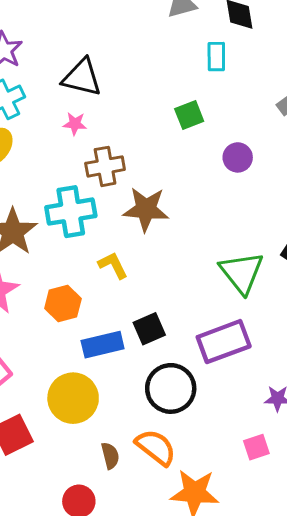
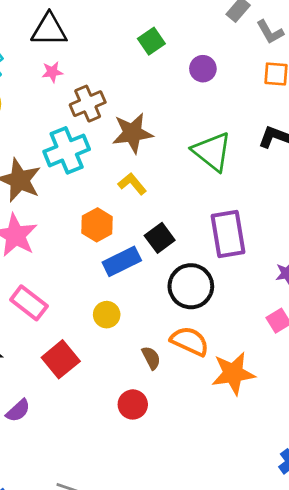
yellow L-shape: (113, 265) -> (132, 184), moved
green triangle: (242, 273) -> (212, 152), moved
orange hexagon: (63, 303) -> (97, 225), moved
purple rectangle: (224, 342) -> (228, 234), turned -66
yellow circle: (73, 398) -> (107, 315), size x0.6

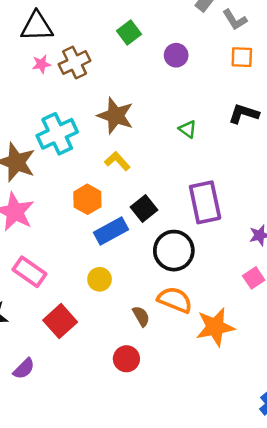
brown cross: (88, 104) -> (75, 63), moved
brown star: (132, 133) -> (116, 116), turned 30
green triangle: (212, 152) -> (188, 129), size x0.5

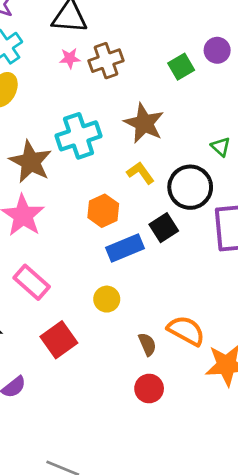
green square: (129, 33) -> (181, 67), moved
purple circle: (176, 55) -> (217, 50), moved
black circle: (174, 251) -> (190, 187), moved
red circle: (126, 359) -> (149, 388), moved

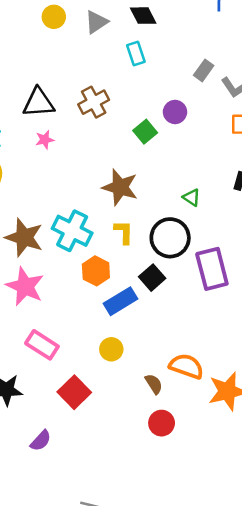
brown cross: (106, 61) -> (94, 102), moved
cyan cross: (79, 136) -> (72, 231), moved, turned -36
yellow L-shape: (140, 173) -> (124, 232), turned 45

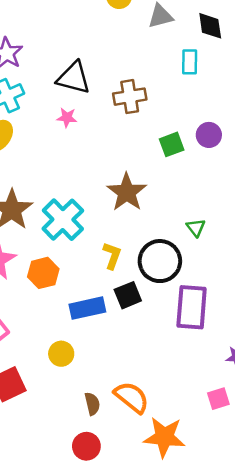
yellow L-shape: (124, 232) -> (112, 256), moved
orange hexagon: (96, 271) -> (43, 273), moved

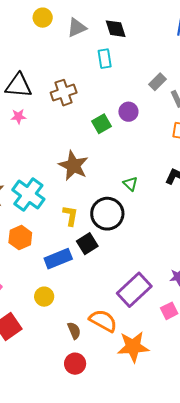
purple rectangle: (192, 307) -> (134, 290), moved, turned 52

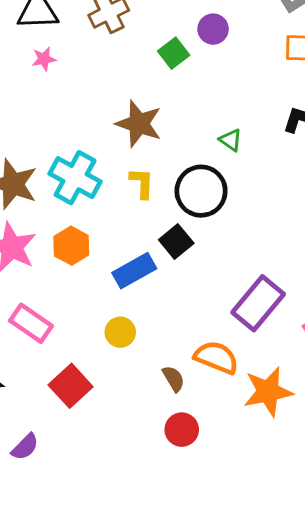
yellow L-shape: (70, 216) -> (142, 183), moved

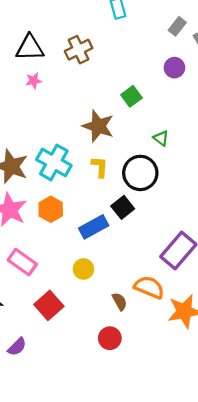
purple circle: (213, 29) -> (174, 68), moved
green square: (174, 53) -> (131, 96), moved
red circle: (182, 430) -> (110, 338), moved

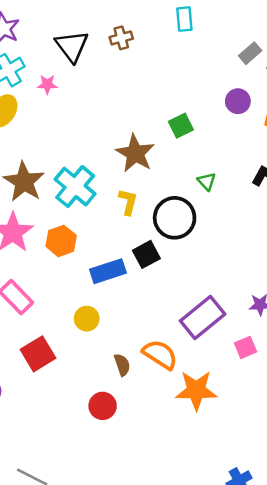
black triangle: (30, 48) -> (72, 46), turned 44
brown cross: (79, 50) -> (121, 38), moved, size x0.7
pink star: (34, 81) -> (47, 84), moved

